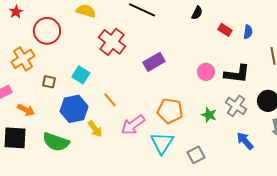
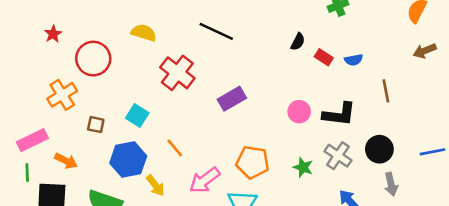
black semicircle: (197, 13) -> (298, 42), moved
blue semicircle: (248, 32) -> (354, 60), turned 72

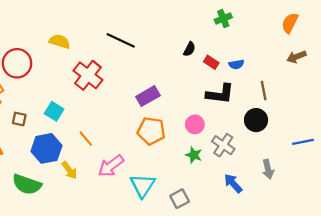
purple rectangle: (232, 99) -> (148, 96), moved
pink circle: (299, 112) -> (195, 124), moved
black L-shape: (339, 114) -> (220, 94), moved
black circle: (379, 149) -> (256, 120), moved
orange pentagon: (253, 162) -> (151, 131), moved

